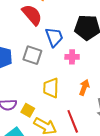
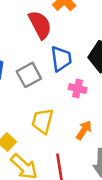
gray square: (32, 55) -> (29, 75), turned 30

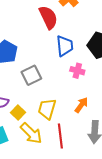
gray square: (29, 75) -> (31, 75), moved
yellow trapezoid: (42, 121) -> (47, 109), moved

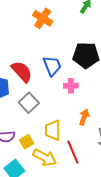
red semicircle: (48, 17) -> (22, 72), moved
yellow square: (18, 113) -> (27, 142), turned 32

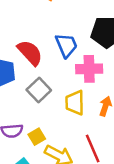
pink cross: (71, 86) -> (89, 69), size x1.5
yellow trapezoid: (53, 130) -> (75, 103), moved

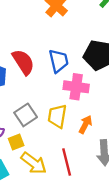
gray square: (39, 90) -> (26, 115), moved

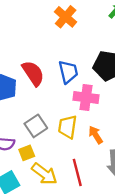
orange arrow: (85, 124) -> (96, 135), turned -60

